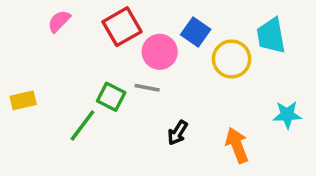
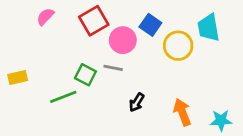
cyan star: (287, 115) -> (221, 120), moved
green line: (82, 125) -> (63, 97), turned 32

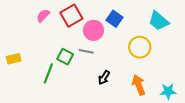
pink semicircle: (45, 17) -> (43, 16), moved
cyan trapezoid: (209, 28) -> (159, 21), turned -40
yellow circle: (178, 46) -> (140, 47), moved
green line: (63, 97) -> (48, 73), turned -48

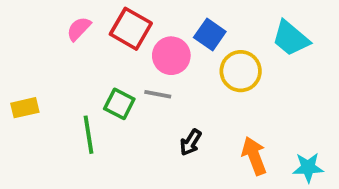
red square: (71, 16) -> (131, 29), turned -30
yellow circle: (140, 47) -> (241, 71), moved
green line: (48, 73) -> (88, 135), turned -30

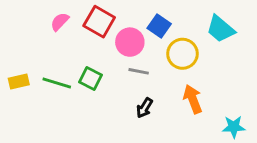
gray line: (158, 94) -> (139, 71), moved
green line: (88, 135) -> (57, 83), moved, turned -64
orange arrow: (254, 156) -> (193, 99), moved

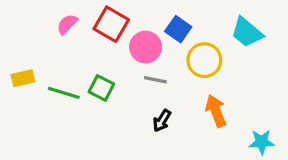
yellow rectangle: (19, 82) -> (23, 78), moved

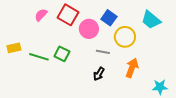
gray line: (155, 80) -> (103, 52), moved
orange arrow: (216, 111) -> (132, 68), turned 42

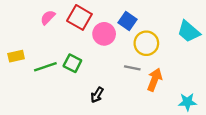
cyan trapezoid: (151, 20) -> (189, 32), moved
gray line: (103, 52) -> (132, 68), moved
green line: (39, 57) -> (45, 67), turned -36
black arrow: (99, 74) -> (97, 95), moved

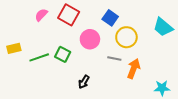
pink circle: (104, 34) -> (90, 39), moved

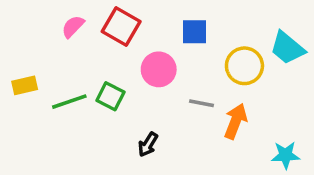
blue square: (110, 18) -> (194, 32), turned -35
yellow circle: (126, 37) -> (244, 66), moved

